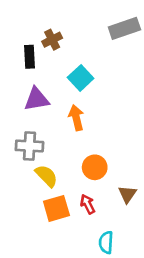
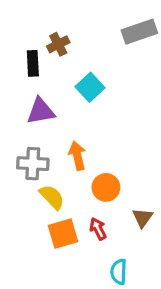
orange arrow: (76, 118) -> (77, 156), moved

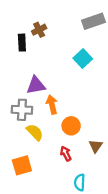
cyan square: (90, 87) -> (83, 59), moved
purple triangle: (41, 111) -> (36, 85), moved
orange square: (63, 234) -> (22, 165), moved

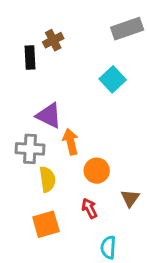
purple triangle: (36, 85) -> (49, 116), turned 36
yellow semicircle: (35, 132) -> (47, 179), turned 36
orange square: (22, 165) -> (46, 224), moved

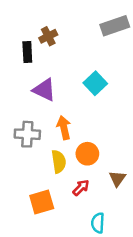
cyan square: (113, 79) -> (95, 83), moved
purple triangle: (49, 116) -> (44, 90), moved
yellow semicircle: (47, 179) -> (59, 162), moved
red arrow: (89, 208) -> (81, 188), turned 72

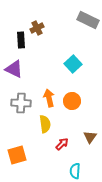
gray rectangle: (115, 26) -> (88, 20), turned 45
purple triangle: (44, 90) -> (14, 69), moved
orange circle: (87, 154) -> (72, 101), moved
orange square: (42, 202) -> (17, 155), moved

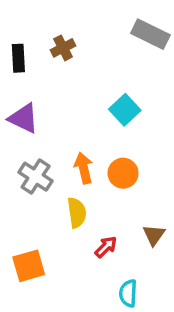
black rectangle: (21, 40) -> (18, 58), moved
gray cross: (21, 103) -> (36, 177), turned 30

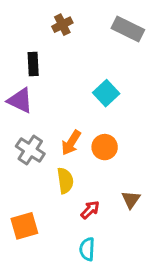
brown cross: (63, 48) -> (62, 25), moved
black rectangle: (18, 58) -> (33, 64), moved
orange arrow: (84, 168) -> (71, 143), turned -135
cyan semicircle: (128, 293) -> (87, 249), moved

